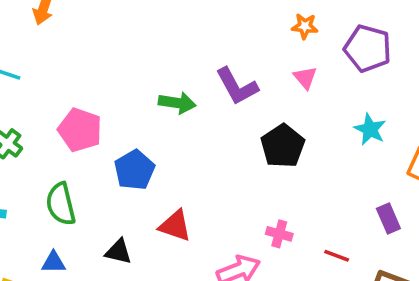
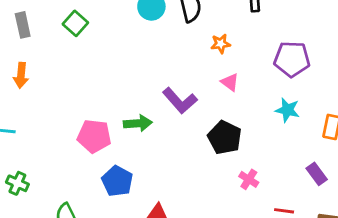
purple pentagon: (368, 48) -> (292, 59), moved
pink pentagon: (80, 130) -> (94, 136), moved
pink cross: (279, 234) -> (249, 179), moved, turned 30

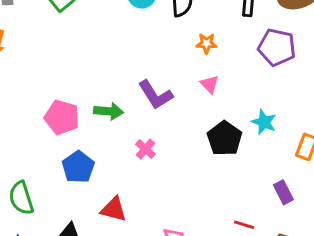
purple pentagon: (292, 59) -> (277, 47), moved
black pentagon: (225, 138) -> (225, 138), moved
pink cross: (249, 179) -> (145, 149), moved

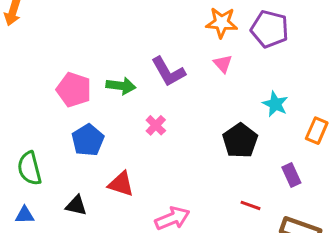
orange star: (206, 43) -> (222, 23), size x1.5
purple pentagon: (277, 47) -> (270, 29), moved
black pentagon: (225, 138) -> (240, 141), moved

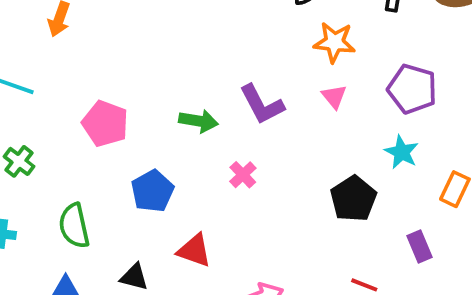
purple pentagon: (270, 29) -> (412, 89), moved
pink pentagon: (74, 90) -> (105, 123), moved

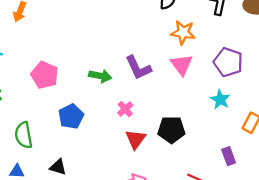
pink triangle: (334, 97) -> (182, 65), size x1.5
black pentagon: (353, 199) -> (171, 130), moved, turned 30
red triangle: (194, 251) -> (136, 139), moved, turned 45

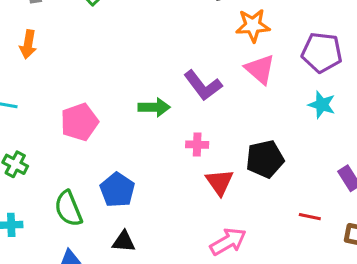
pink pentagon: (45, 75) -> (79, 122), turned -30
pink cross: (125, 109) -> (197, 145), turned -35
blue pentagon: (71, 116) -> (117, 190), moved

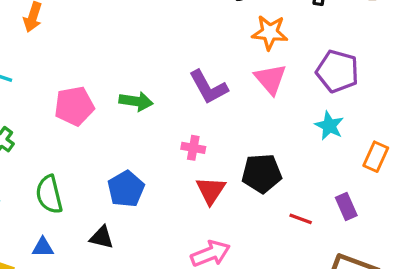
green arrow: (154, 107) -> (136, 101), moved
blue pentagon: (117, 190) -> (126, 189), moved
red line: (310, 217) -> (301, 219), moved

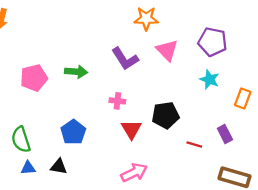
orange star: (270, 32) -> (146, 19), moved
blue triangle: (43, 247) -> (28, 168), moved

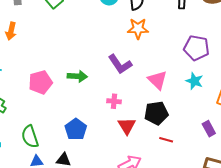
pink triangle: (167, 50) -> (157, 80), moved
red line: (194, 145) -> (166, 140), moved

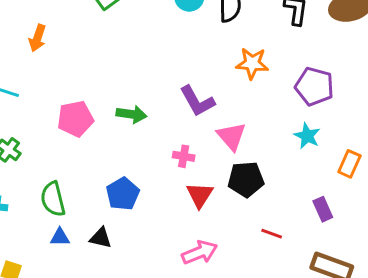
orange star: (138, 29) -> (252, 63), moved
pink triangle: (157, 80) -> (232, 136), moved
red line: (166, 140) -> (272, 234), moved

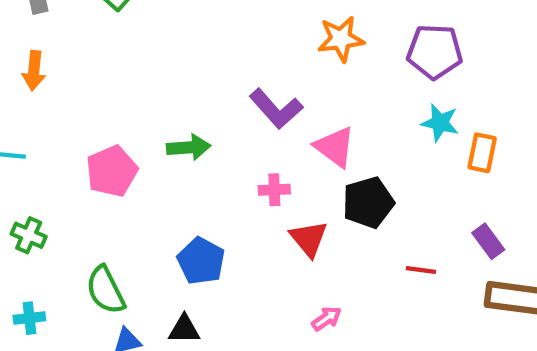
orange rectangle: (349, 164) -> (482, 153), moved
purple rectangle: (323, 209) -> (488, 241), moved
pink arrow: (200, 252) -> (326, 319), size x0.6

